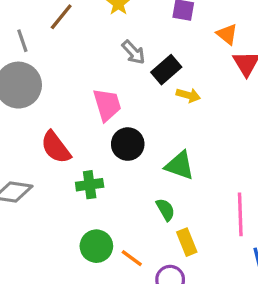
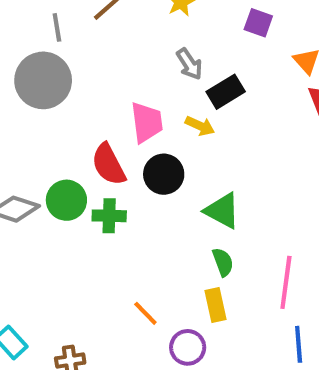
yellow arrow: (188, 95) -> (200, 126), moved
red semicircle: (56, 147) -> (109, 164), moved
green semicircle: (165, 210) -> (223, 262), moved
green circle: (96, 246) -> (66, 200), moved

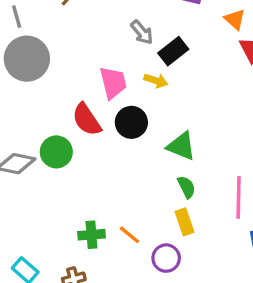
gray line: (57, 27) -> (17, 17), moved
green cross: (109, 216) -> (91, 235), moved

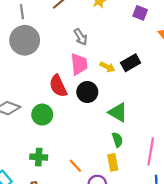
gray arrow: (142, 32) -> (81, 37), moved
black rectangle: (173, 51) -> (131, 63), moved
green circle: (56, 152) -> (42, 115), moved
green cross: (91, 235) -> (39, 157), moved

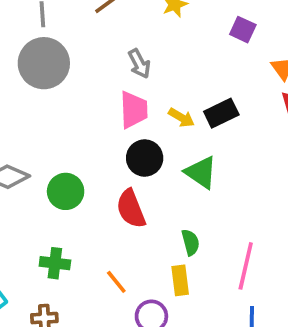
red semicircle: (58, 86) -> (131, 209), moved
green triangle: (118, 112) -> (201, 172), moved

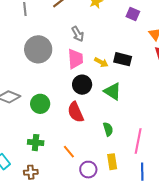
gray circle: (44, 63) -> (38, 49), moved
black rectangle: (221, 113) -> (123, 59), turned 42
yellow rectangle: (180, 280) -> (112, 162), moved

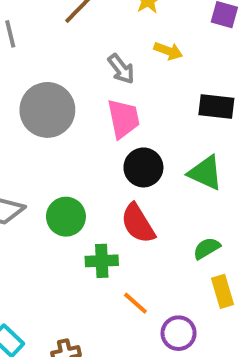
yellow arrow: (101, 62) -> (168, 51), moved
green semicircle: (108, 129) -> (207, 248), turned -96
green cross: (36, 143) -> (102, 261), moved
yellow rectangle: (112, 162) -> (223, 291), moved

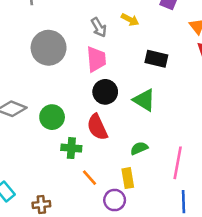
yellow rectangle: (223, 291) -> (128, 178), moved

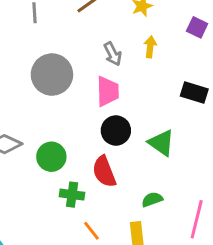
yellow arrow: (130, 20) -> (150, 47), turned -114
black rectangle: (156, 59) -> (194, 92), moved

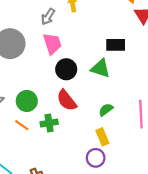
gray arrow: (113, 54) -> (48, 17), turned 77
black rectangle: (194, 92) -> (116, 45), moved
orange line: (91, 231) -> (22, 125), moved

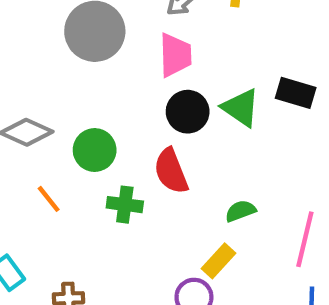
green triangle: (100, 68) -> (241, 108), moved
orange line: (22, 125) -> (49, 199), moved
yellow rectangle: (102, 137) -> (219, 261), turned 49

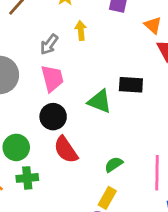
black circle: (188, 112) -> (53, 117), moved
green cross: (125, 205) -> (27, 178), moved

